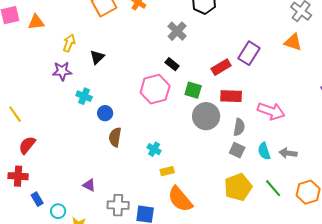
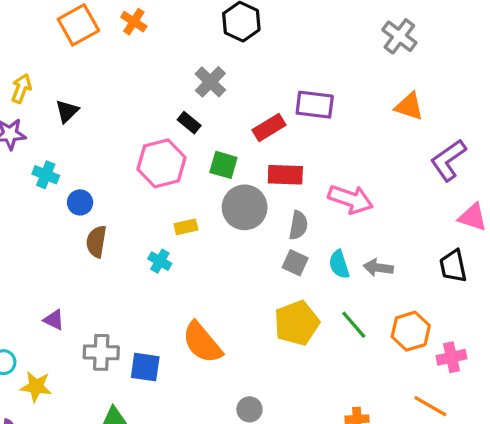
gray cross: (177, 31) -> (210, 82), moved
orange triangle: (293, 42) -> (409, 106), moved
purple rectangle: (249, 53) -> (315, 105), turned 65
yellow rectangle: (167, 171) -> (186, 227), moved

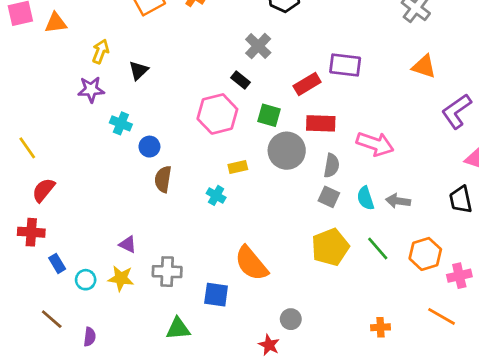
blue square: (145, 367) -> (216, 295), moved
yellow star: (36, 387) -> (121, 278), moved

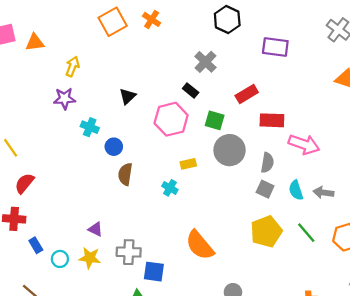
purple rectangle: (345, 65) -> (275, 47), moved
black triangle: (139, 70) -> (128, 96), moved
red rectangle: (321, 123) -> (272, 120), moved
blue square: (216, 295) -> (154, 272), moved

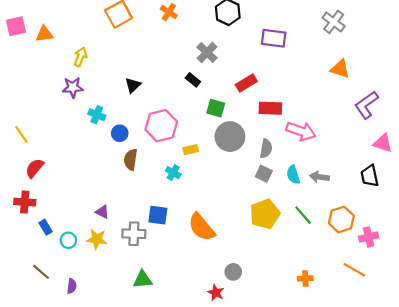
orange cross: (152, 19) -> (169, 12), moved
pink hexagon: (171, 119) -> (161, 126), moved
blue square: (154, 272) -> (158, 215), moved

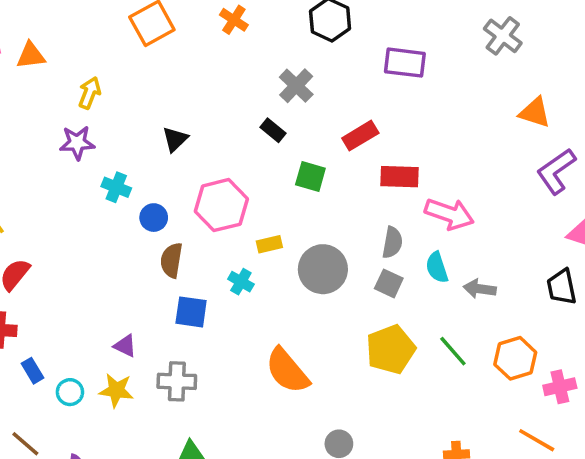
orange triangle: (340, 69) -> (535, 112), moved
gray circle: (230, 137) -> (323, 269), moved
cyan semicircle: (293, 175) -> (437, 267), moved
blue square: (158, 215) -> (191, 312), moved

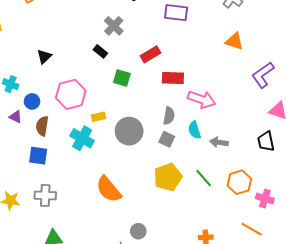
orange triangle: (535, 112) -> (234, 41), moved
cyan cross: (241, 282) -> (82, 138), size x1.6
blue square: (191, 312) -> (38, 156), moved
purple triangle: (125, 346) -> (16, 117), moved
pink cross: (560, 387) -> (265, 199), turned 30

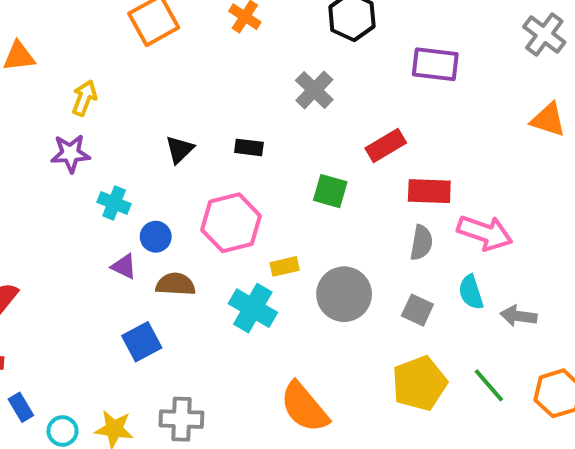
black rectangle: (100, 51) -> (249, 147), moved, turned -32
gray semicircle: (169, 116) -> (421, 243), moved
brown semicircle: (42, 126) -> (176, 284), turned 84
blue square: (38, 156) -> (142, 342), moved, turned -36

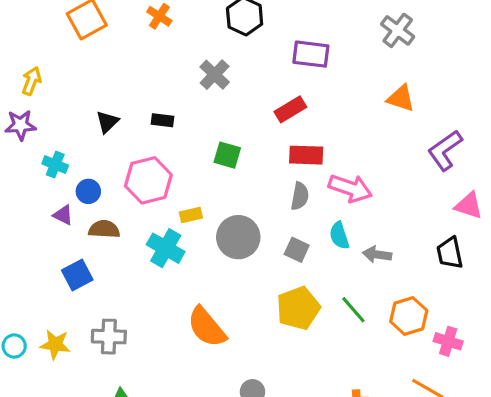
red rectangle: (386, 145) -> (290, 109), moved

